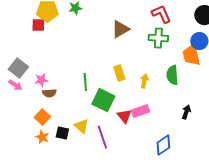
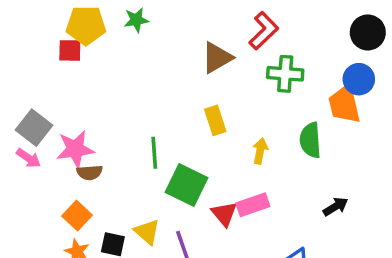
red L-shape: (161, 14) -> (264, 31), moved, turned 70
yellow rectangle: (119, 73) -> (215, 120), moved
pink star: (41, 80) -> (75, 149), size x1.5
black arrow: (186, 112) -> (335, 207), turned 40

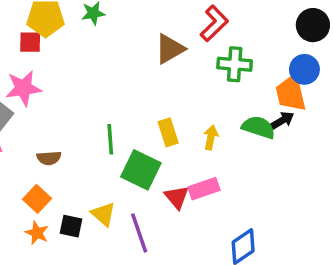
yellow rectangle: (215, 120) -> (168, 132), moved
green semicircle: (310, 140) -> (258, 127), turned 112
pink star: (75, 149) -> (23, 88), moved
black arrow: (335, 207) -> (282, 120), moved

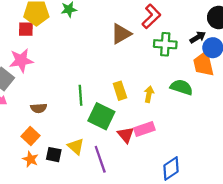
black arrow: (282, 120) -> (198, 37), moved

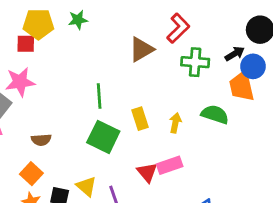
green line: (80, 95) -> (99, 96), moved
green square: (101, 116) -> (103, 137), moved

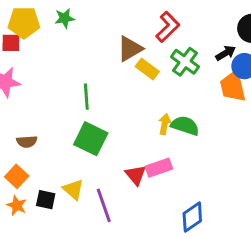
green cross: (195, 62) -> (185, 62), turned 32
green semicircle: (215, 114) -> (185, 126), moved
yellow rectangle: (140, 119) -> (147, 69), moved, turned -35

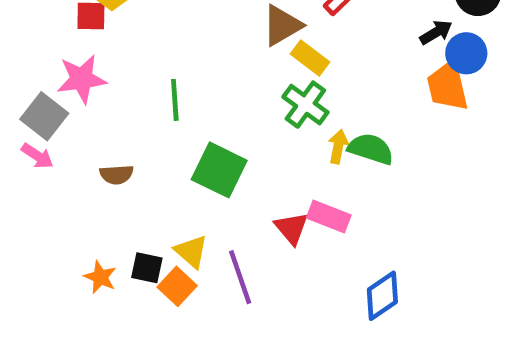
green cross: (185, 62) -> (305, 105), moved
green line: (86, 97) -> (175, 100), moved
pink rectangle: (159, 168) -> (329, 217), turned 40
orange square: (17, 176) -> (177, 286), moved

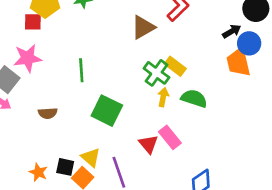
yellow rectangle: (310, 58) -> (175, 66), moved
yellow arrow: (338, 147) -> (163, 97), moved
pink rectangle: (329, 217) -> (170, 137), turned 30

